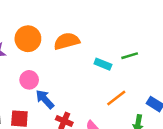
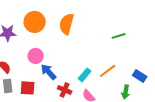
orange semicircle: (67, 41) -> (67, 24), turned -60
cyan rectangle: (103, 64) -> (85, 75), moved, turned -72

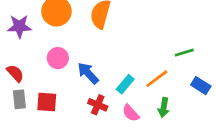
green line: (119, 36) -> (184, 53), moved
blue arrow: (49, 72) -> (88, 73), moved
green arrow: (126, 92) -> (164, 108), moved

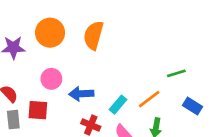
blue arrow: (88, 73) -> (81, 94), turned -50
red square: (47, 102) -> (38, 110), moved

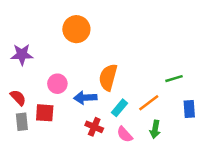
orange circle: (50, 33) -> (76, 29), moved
orange semicircle: (93, 35) -> (108, 77), moved
blue rectangle: (193, 106) -> (189, 109), turned 54

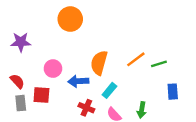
orange line: (149, 103) -> (136, 59), moved

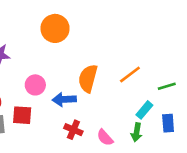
green line: (159, 64) -> (167, 86), moved
cyan rectangle: (109, 90) -> (144, 110), moved
blue rectangle: (173, 92) -> (168, 123), moved

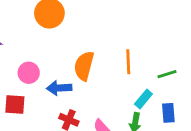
orange line: (130, 74) -> (128, 62), turned -55

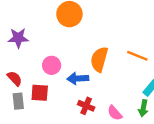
orange line: (128, 62) -> (137, 56), turned -66

